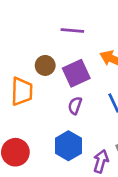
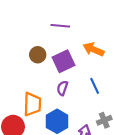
orange trapezoid: (22, 91) -> (32, 104), moved

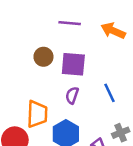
orange arrow: (94, 49) -> (113, 31), moved
purple square: (63, 61) -> (73, 64), turned 30

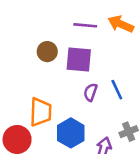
purple line: (70, 23) -> (85, 25), moved
purple semicircle: (72, 95) -> (91, 92), moved

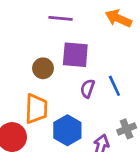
purple line: (85, 25) -> (61, 18), moved
brown circle: (47, 52) -> (43, 68), moved

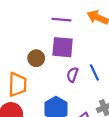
purple line: (61, 18) -> (61, 20), moved
orange trapezoid: (36, 109) -> (17, 85), moved

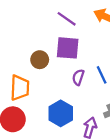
purple line: (61, 20) -> (67, 19), turned 30

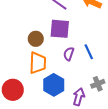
orange trapezoid: (20, 88) -> (38, 63), moved

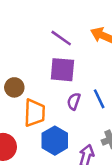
brown circle: (36, 39) -> (14, 87), moved

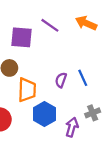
purple square: (62, 70) -> (21, 37), moved

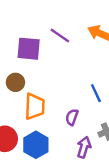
purple semicircle: (61, 80) -> (72, 117), moved
blue hexagon: (44, 114) -> (36, 145), moved

